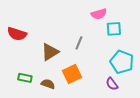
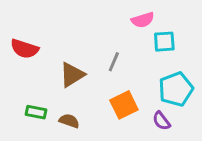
cyan pentagon: (122, 62) -> (176, 89), turned 30
orange square: (72, 74) -> (124, 105), moved

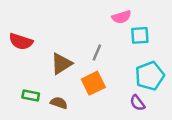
orange square: (124, 105) -> (93, 83), moved

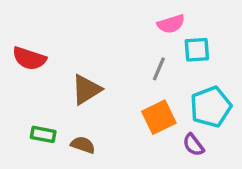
gray line: (97, 53) -> (159, 69), moved
orange square: (93, 83) -> (159, 117), moved

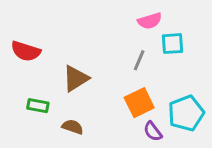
cyan pentagon: (211, 107) -> (186, 113), moved
green rectangle: (43, 134) -> (38, 106), moved
purple semicircle: (193, 145) -> (153, 131), moved

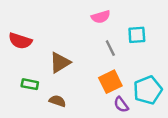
pink semicircle: (150, 21) -> (101, 17), moved
gray line: (139, 60) -> (110, 48), turned -49

